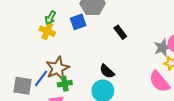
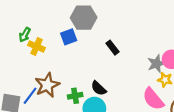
green arrow: (50, 18) -> (25, 35), moved
green cross: (65, 84) -> (75, 96), moved

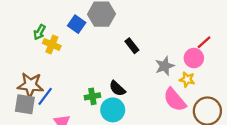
blue square: (69, 37) -> (77, 24), moved, turned -35
gray star: (156, 64) -> (165, 66), moved
brown star: (47, 85) -> (30, 85), moved, turned 30

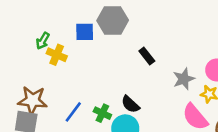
blue square: (77, 24) -> (85, 32), turned -36
blue line: (45, 96) -> (73, 112), moved
green cross: (92, 96) -> (102, 113), turned 35

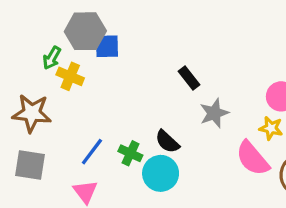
gray hexagon: (113, 20) -> (85, 31), moved
gray star: (184, 79) -> (214, 113), moved
brown star: (33, 100) -> (32, 113), moved

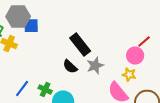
black rectangle: (189, 78) -> (80, 45), size x1.6
black semicircle: (167, 142) -> (70, 67), moved

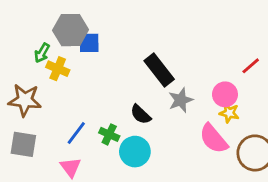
pink circle: (135, 56) -> (225, 94), moved
black semicircle: (70, 67) -> (141, 114), moved

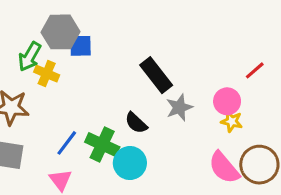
green arrow: (42, 53) -> (30, 57), size x1.4
green cross: (109, 134) -> (102, 145), size x1.5
pink semicircle: (214, 139) -> (224, 168), moved

